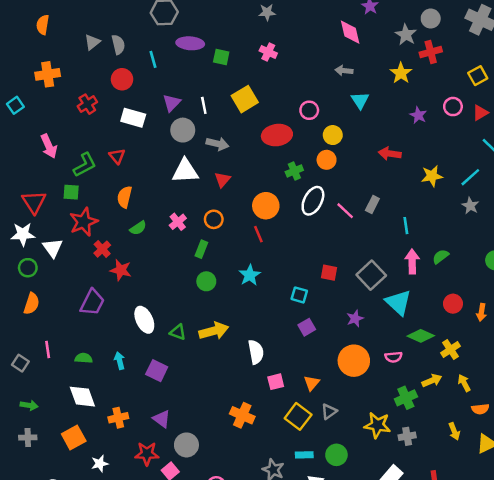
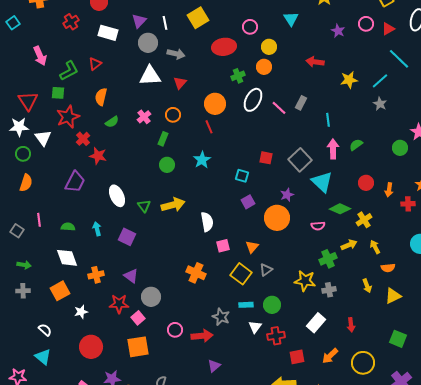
red triangle: (117, 156) -> (95, 64), turned 32
green triangle: (178, 332) -> (144, 206), turned 32
orange circle: (354, 361) -> (277, 218), moved

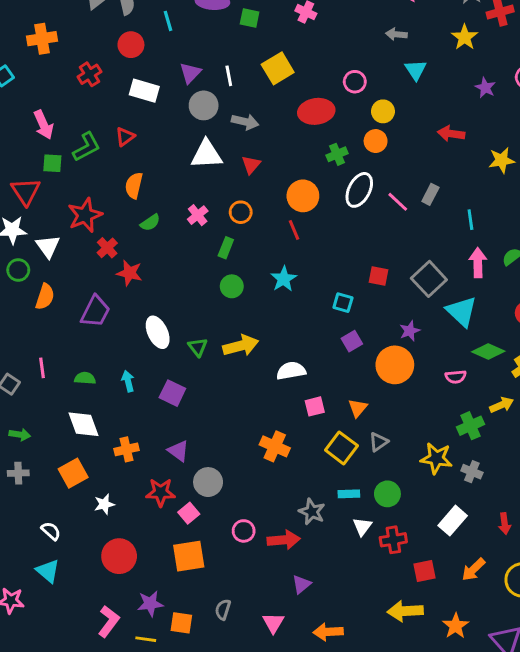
green square: (58, 93) -> (52, 163), moved
orange semicircle: (26, 183) -> (45, 297), moved
white semicircle: (207, 222) -> (291, 371), turned -90
gray cross: (329, 290) -> (472, 472), turned 32

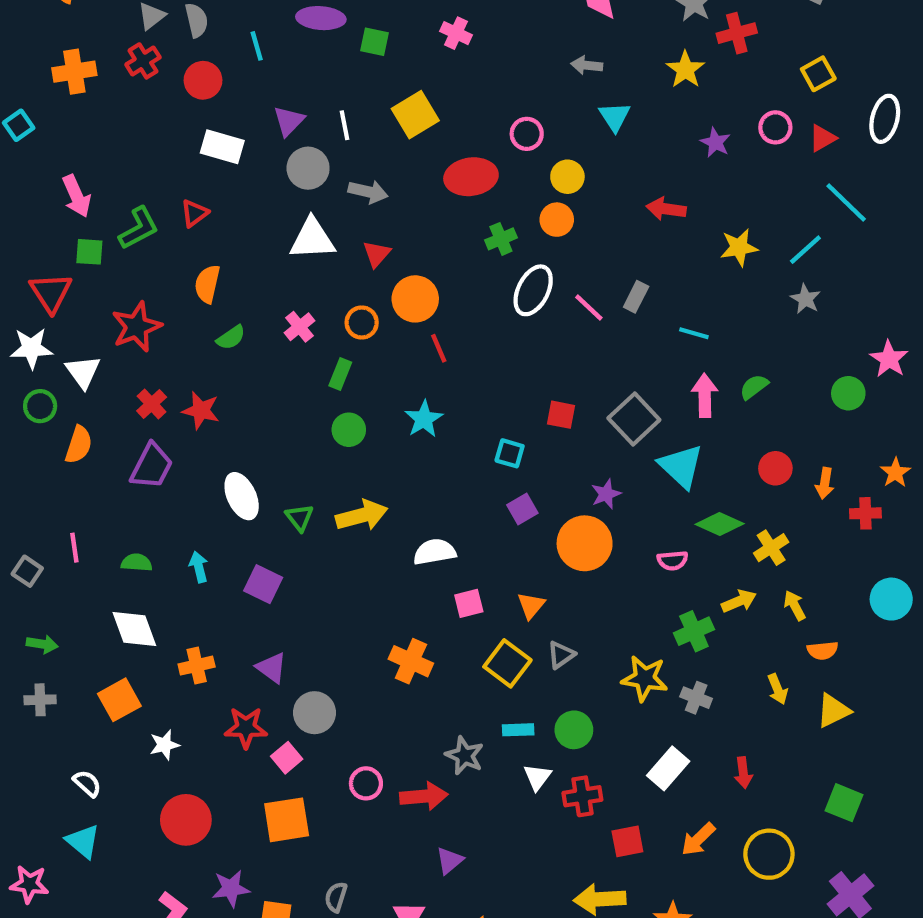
red cross: (89, 74) -> (143, 61), moved
orange circle: (303, 196) -> (415, 299), moved
cyan line: (470, 220) -> (694, 333), turned -66
red cross: (107, 248) -> (152, 404), moved

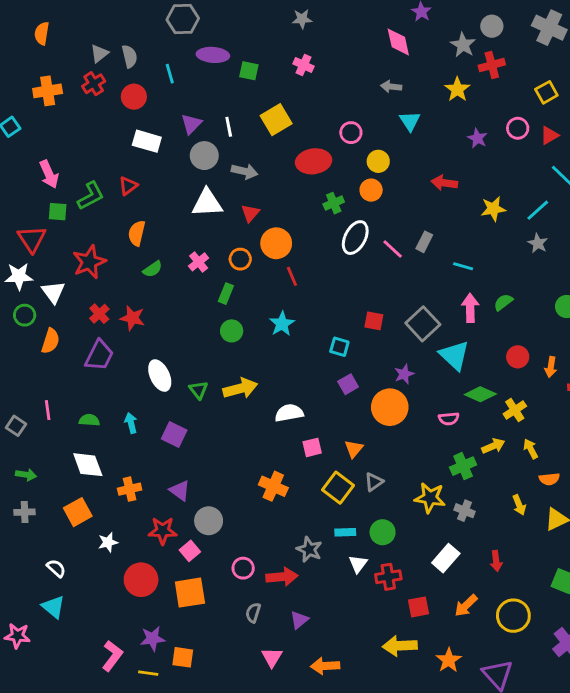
red circle: (186, 820) -> (141, 580), moved
gray semicircle: (336, 897) -> (253, 613), moved

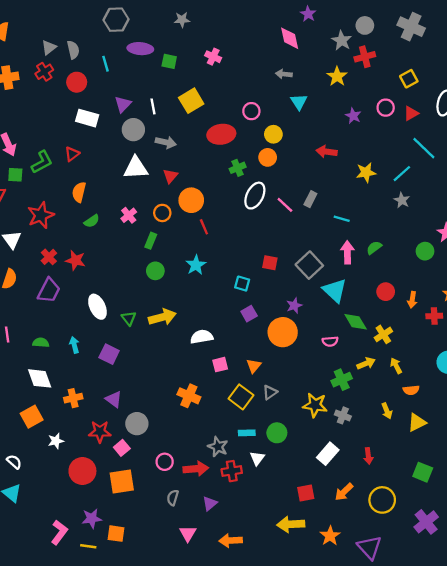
gray star: (302, 19) -> (182, 20), moved
green diamond: (480, 394) -> (356, 322), turned 35
red cross: (388, 577) -> (232, 471), moved

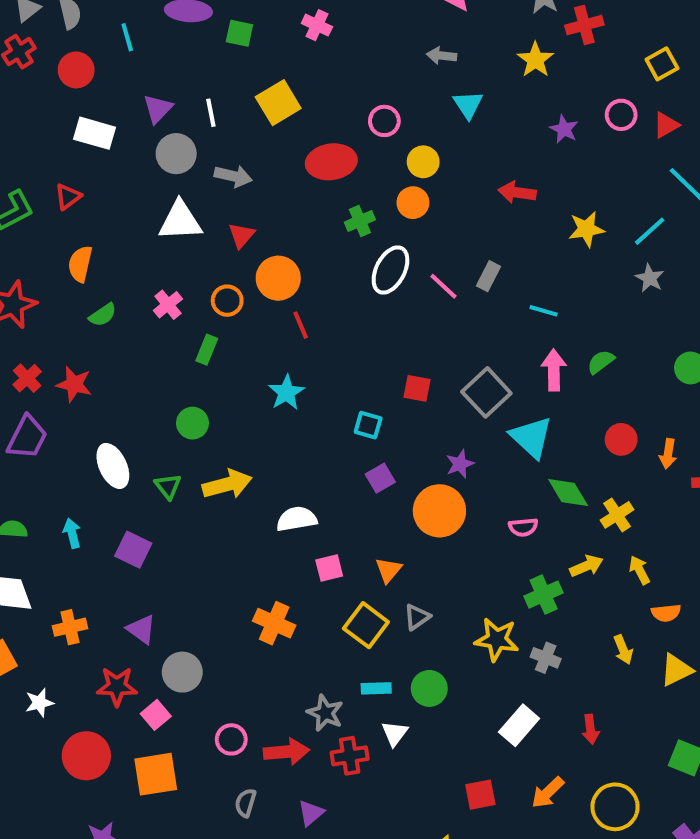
green circle: (155, 271) -> (192, 423), moved

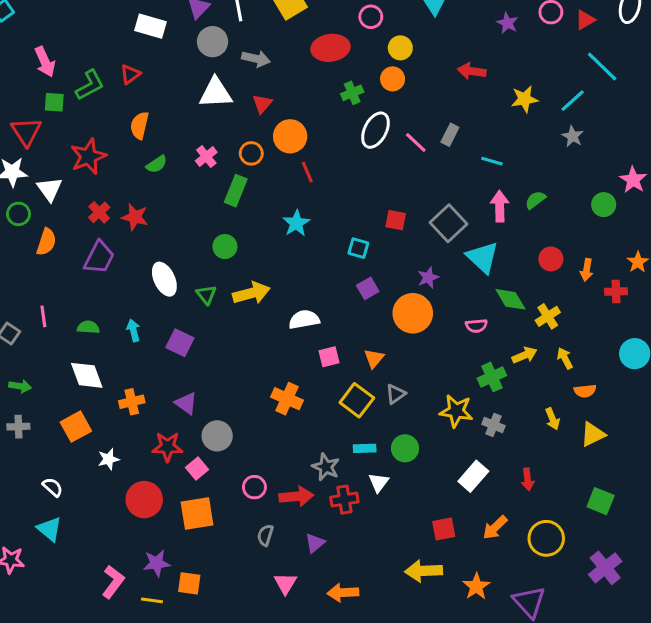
green rectangle: (207, 350) -> (236, 191), size x1.4

